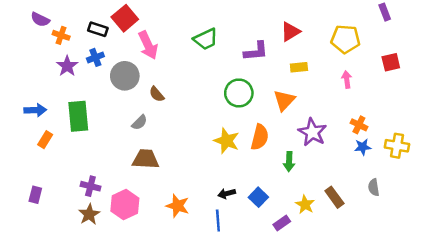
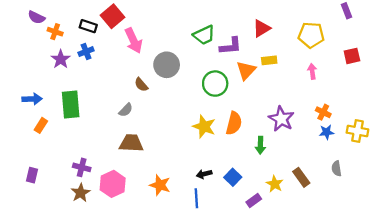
green trapezoid: (206, 39) -> (204, 35), moved
gray circle: (125, 76) -> (167, 65), moved
orange triangle: (284, 100) -> (246, 70), moved

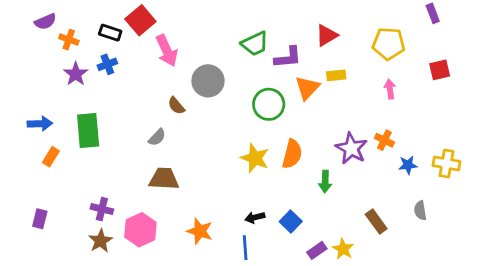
purple semicircle: (36, 17) -> (45, 22), turned -49
orange cross: (323, 112) -> (384, 140), moved
yellow star: (275, 184) -> (343, 249), moved

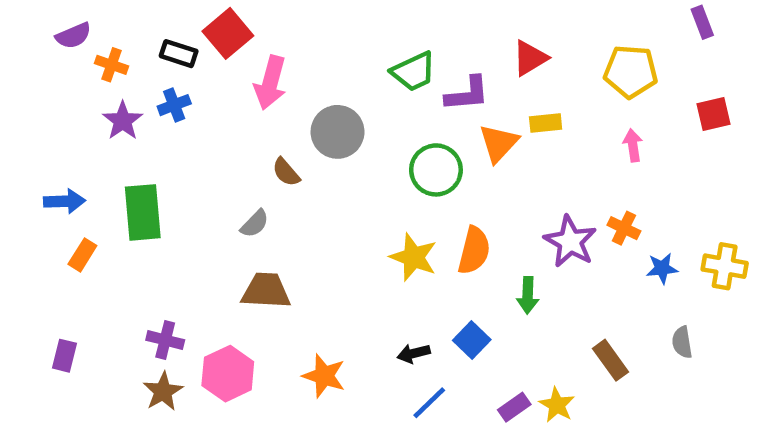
pink arrow: (167, 51) -> (270, 83), turned 40
blue square: (291, 221) -> (472, 340), moved
blue line: (245, 248) -> (429, 403), moved, turned 50

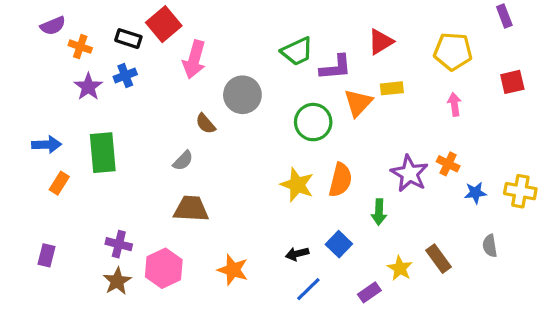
yellow star: (557, 405) -> (400, 268), moved

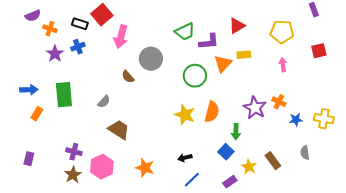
gray semicircle: (183, 161) -> (104, 102), moved
brown trapezoid: (191, 209) -> (119, 130), turned 30
blue square: (339, 244) -> (226, 152), moved

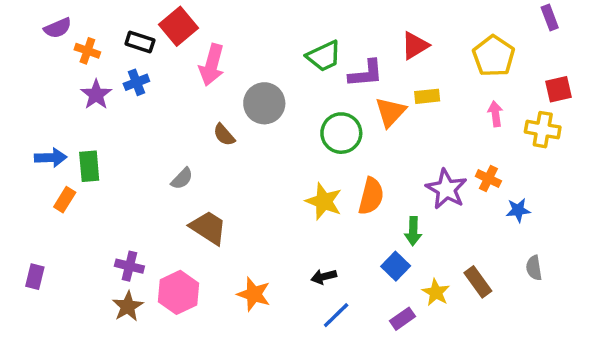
yellow pentagon: (282, 32) -> (494, 56), turned 30
green rectangle: (64, 95) -> (89, 166), moved, size x0.7
yellow cross: (324, 119) -> (543, 130), moved
purple rectangle: (29, 159) -> (35, 277), moved

